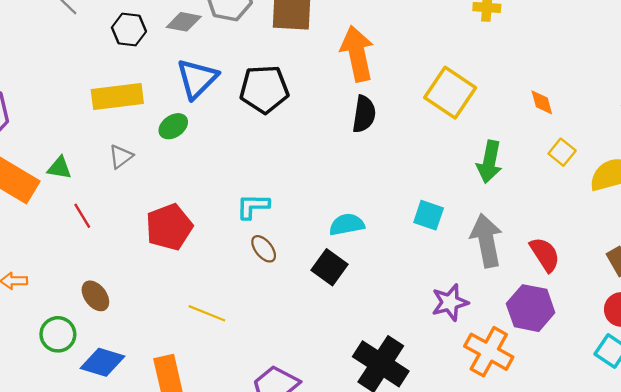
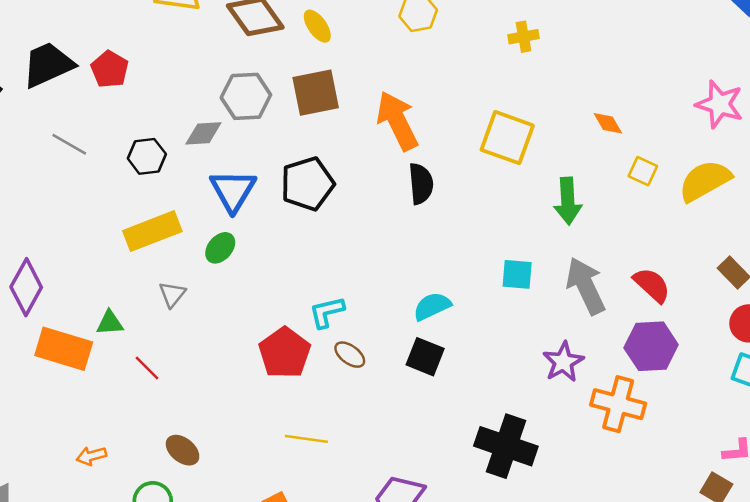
red pentagon: (169, 227) -> (285, 353), moved

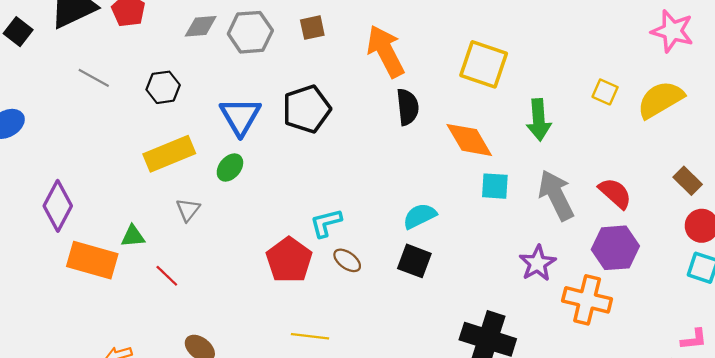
brown square: (316, 93) -> (312, 28), size x0.6
orange diamond: (608, 123) -> (469, 140), moved, size x1.8
gray diamond: (203, 133) -> (201, 26), moved

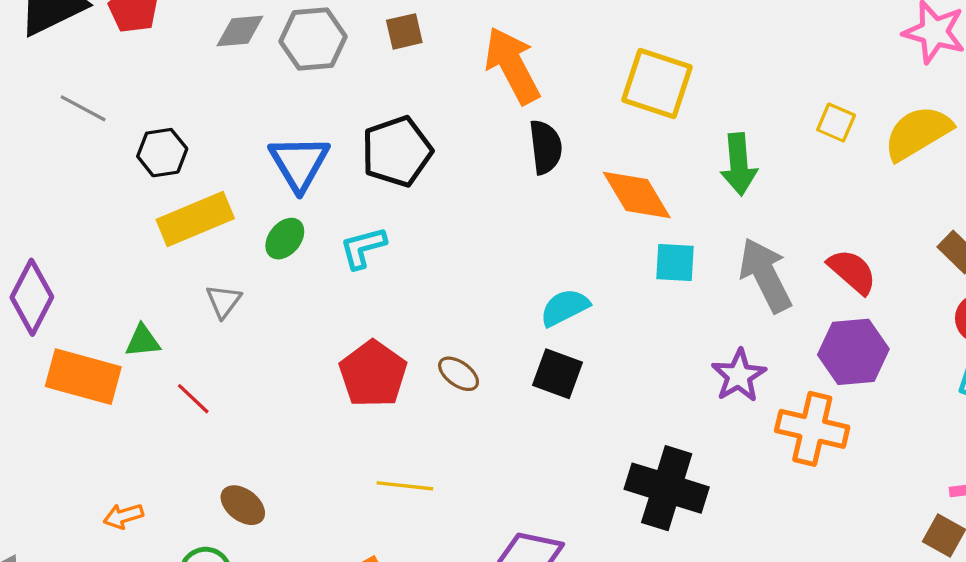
black hexagon: (163, 87) -> (162, 153), moved
cyan L-shape: (326, 223) -> (363, 248), moved

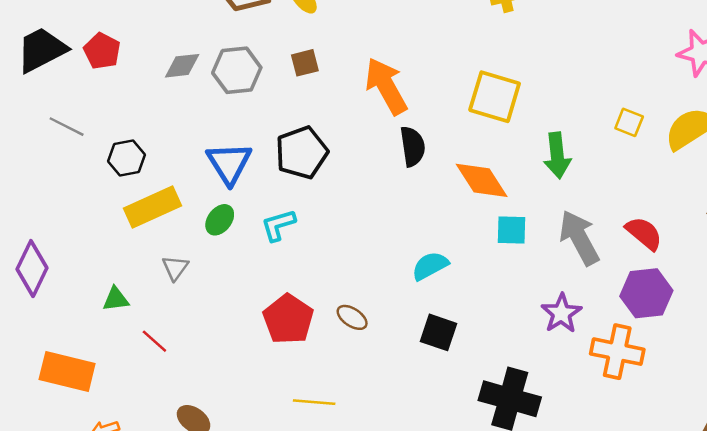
black square: (557, 374) -> (438, 332), moved
orange rectangle: (83, 377) -> (67, 372), moved

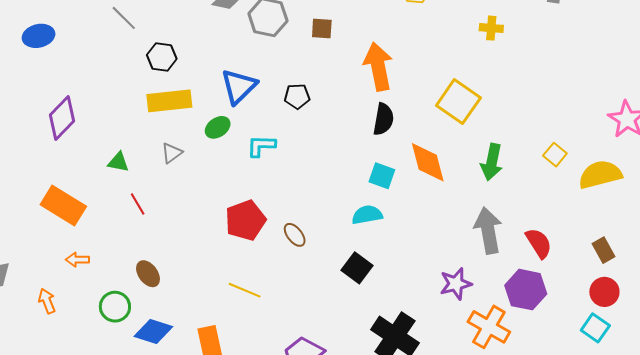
black pentagon: (302, 153) -> (297, 96), size x0.6
cyan square: (512, 230) -> (382, 176), moved

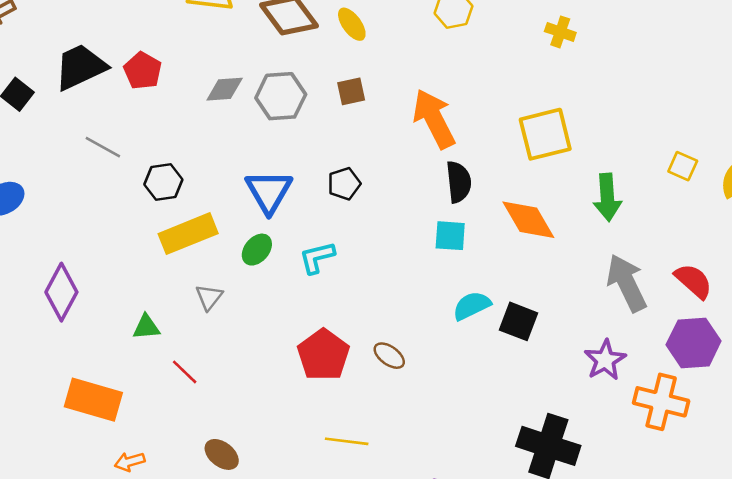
yellow cross: (491, 28) -> (560, 32), turned 30
yellow square: (458, 102) -> (545, 134), turned -33
cyan square: (382, 176) -> (450, 236), moved
black square: (357, 268) -> (518, 321), moved

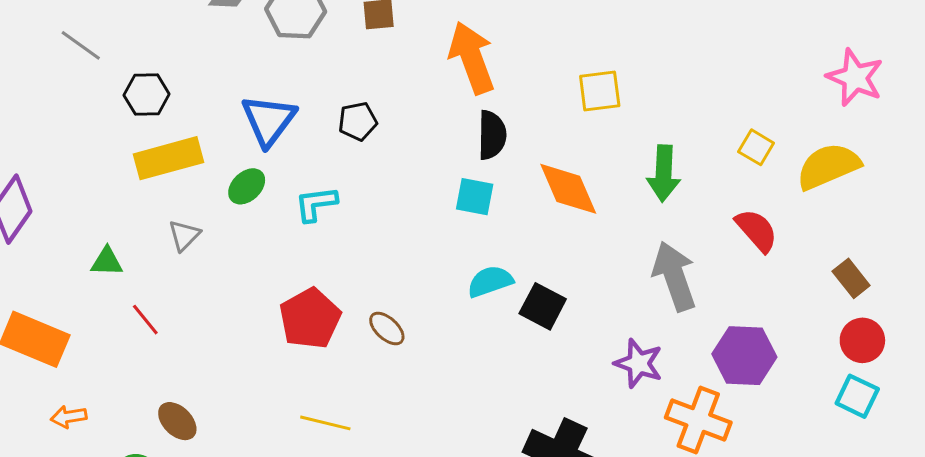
yellow square: (545, 134) -> (600, 91), size x0.7
red semicircle: (694, 281) -> (757, 230), moved
purple star: (605, 360) -> (639, 363), turned -30

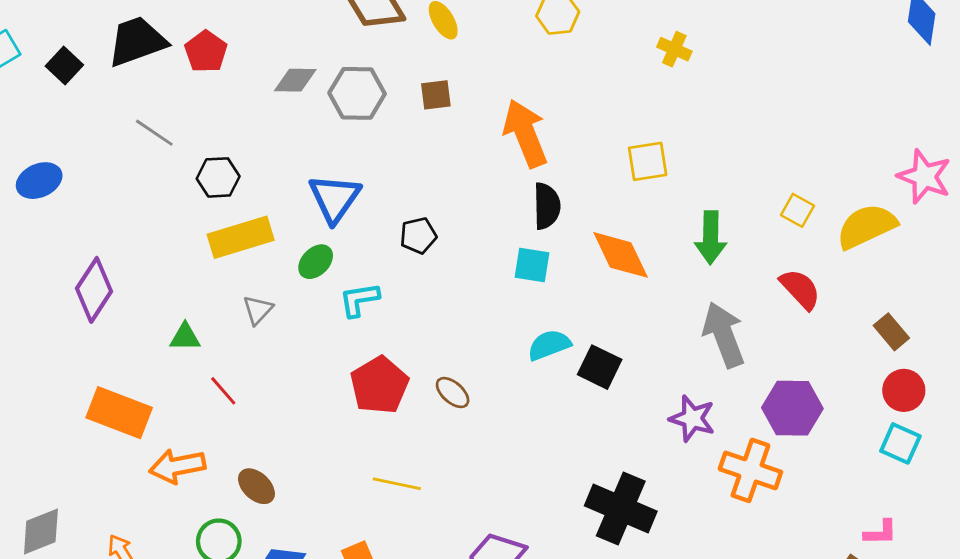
pink star: (855, 78) -> (924, 177), moved
black pentagon: (358, 121) -> (418, 236), moved
cyan L-shape: (316, 204) -> (359, 300), moved
orange arrow: (69, 417) -> (177, 466), moved, size x1.6

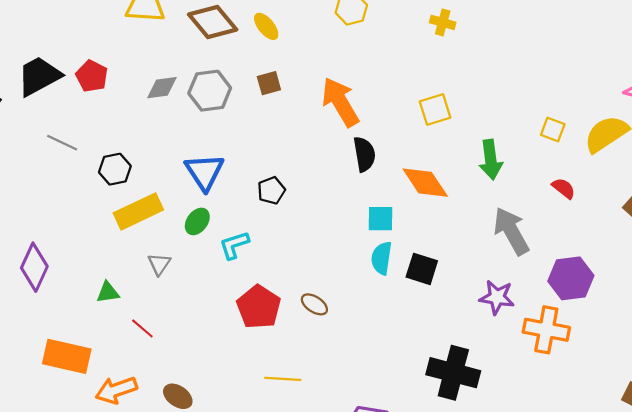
cyan square: (532, 265) -> (381, 219), moved
red semicircle: (800, 289) -> (564, 188), size x0.7
cyan semicircle: (549, 345) -> (382, 258), turned -52

